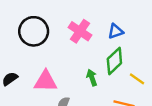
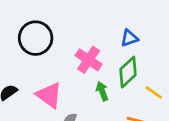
pink cross: (80, 31) -> (89, 60), moved
pink triangle: (46, 81) -> (49, 95), turned 35

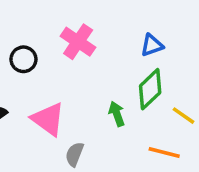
black circle: (36, 38) -> (23, 59), moved, size x0.6
pink cross: (89, 60) -> (78, 42), moved

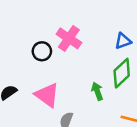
black circle: (23, 59) -> (42, 51), moved

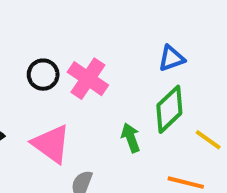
pink cross: (69, 38) -> (88, 79), moved

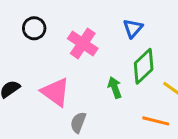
blue triangle: (171, 58) -> (133, 28), moved, turned -30
black circle: (43, 75) -> (34, 28), moved

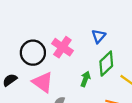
black circle: (34, 28) -> (33, 53), moved, size x1.5
green arrow: (115, 88) -> (85, 79), turned 40

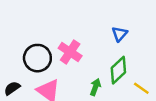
blue triangle: (99, 36) -> (120, 34), moved

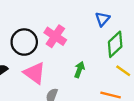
green diamond: (118, 70) -> (115, 44), moved

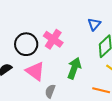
green arrow: (79, 70) -> (74, 68), size x1.5

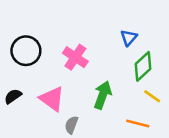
black circle: (26, 44) -> (26, 51), moved

